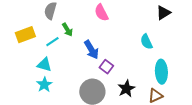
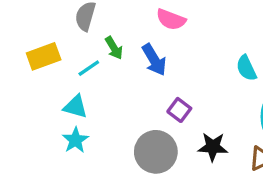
pink semicircle: (101, 13) -> (171, 19), turned -42
blue arrow: (91, 50) -> (154, 60), moved
black star: (126, 89) -> (213, 147), turned 30

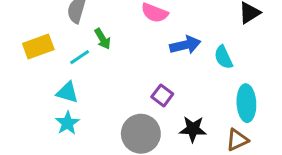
blue arrow: (154, 60) -> (185, 45), moved, turned -72

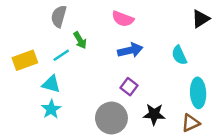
blue arrow: (185, 45) -> (130, 50), moved
yellow rectangle: (38, 47) -> (25, 60), moved

